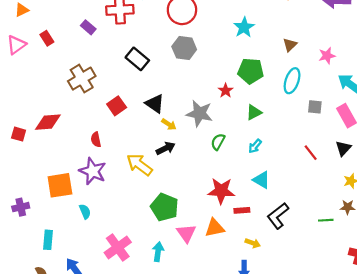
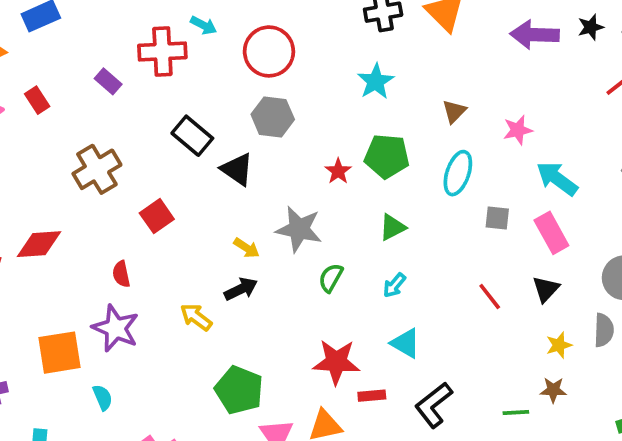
red star: (226, 91) -> (338, 171), moved
black triangle: (155, 104) -> (237, 169), moved
yellow arrow: (139, 165) -> (196, 317), size x0.7

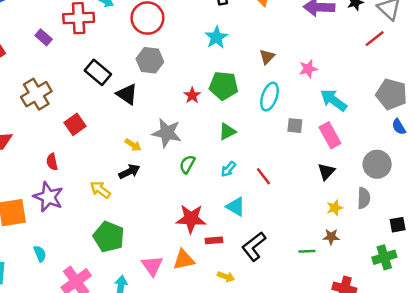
red line: (490, 296) -> (263, 176), moved
green pentagon: (239, 390) -> (109, 237), moved
cyan semicircle: (103, 397) -> (40, 254), moved

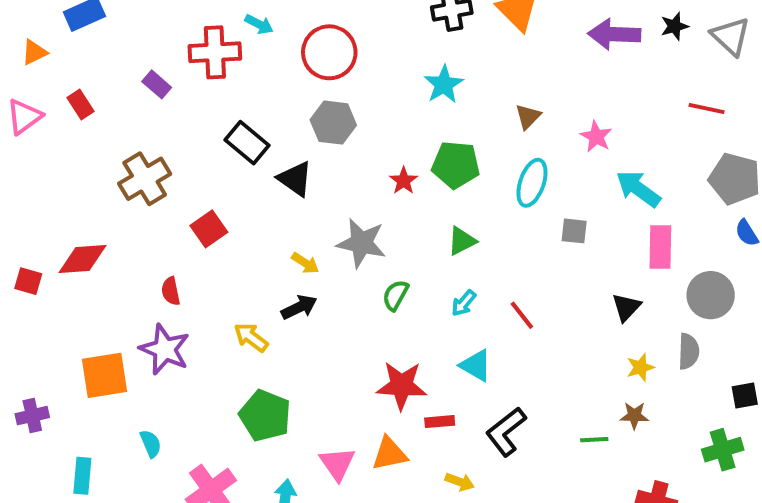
red line: (375, 39) -> (707, 109), moved, turned 50
pink star: (308, 69) -> (596, 137), turned -30
pink rectangle: (330, 135) -> (660, 247), moved, turned 30

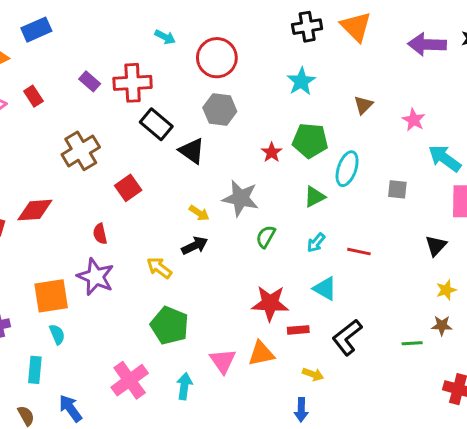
red cross: (215, 52) -> (133, 83), moved
cyan ellipse: (532, 183) -> (347, 169), moved
red line: (522, 315) -> (359, 252), turned -40
cyan semicircle: (151, 444) -> (57, 334), moved

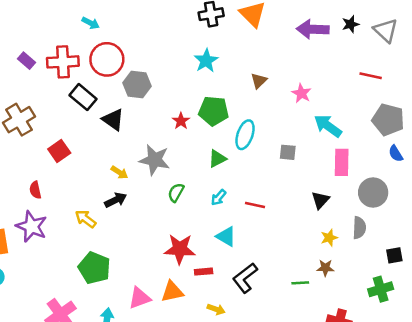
red circle: (217, 58) -> (107, 59), moved
pink triangle: (223, 361) -> (140, 298), turned 45

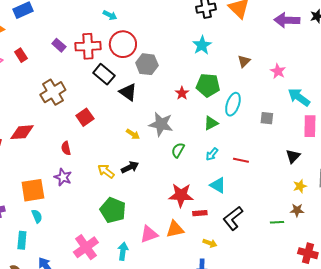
black arrow: (116, 200) -> (130, 167), moved
purple star: (32, 226) -> (63, 177), size x0.7

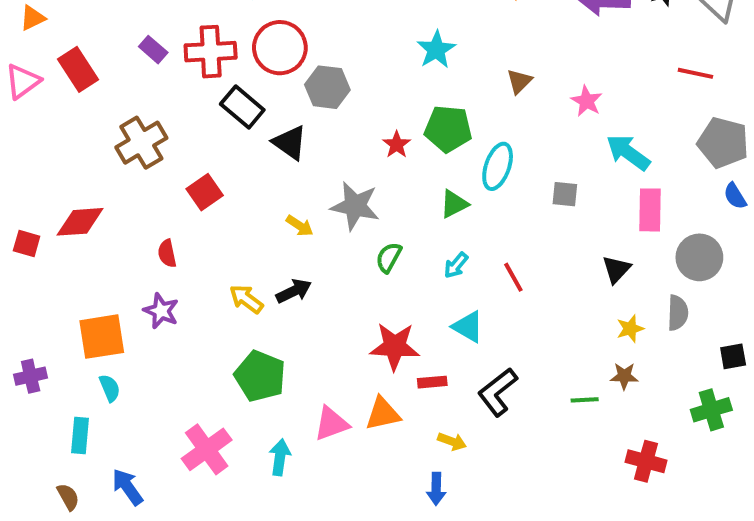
red rectangle: (21, 55) -> (78, 69), size x1.5
red line: (241, 160) -> (513, 277), turned 49

